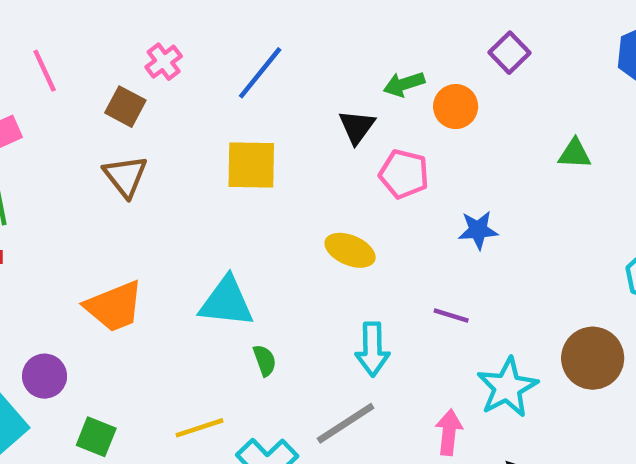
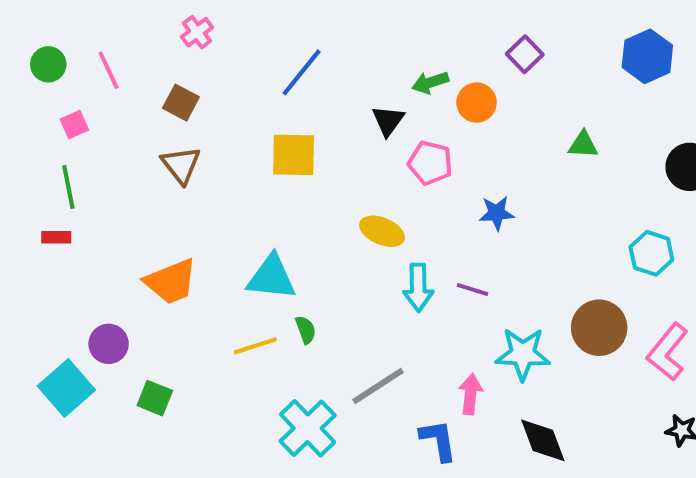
pink cross: (164, 62) -> (197, 32), moved
cyan arrow: (372, 349) -> (418, 288), moved
cyan star: (507, 387) -> (523, 354), turned 30
yellow line: (200, 428) -> (255, 346), moved

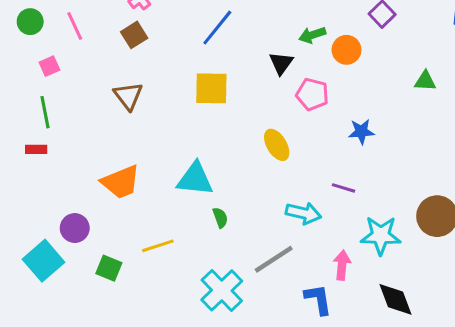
brown square: (181, 103) -> (134, 35), moved, turned 30
yellow ellipse: (382, 231) -> (277, 145), turned 36
cyan arrow: (418, 288) -> (303, 213), moved, turned -76
yellow line: (255, 346) -> (158, 246), moved

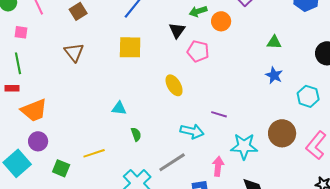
pink square: (49, 66) -> (21, 32), turned 32
blue star: (361, 131) -> (274, 75), moved, turned 30
cyan triangle: (195, 179) -> (119, 108), size x0.6
orange trapezoid: (121, 182) -> (34, 110), moved

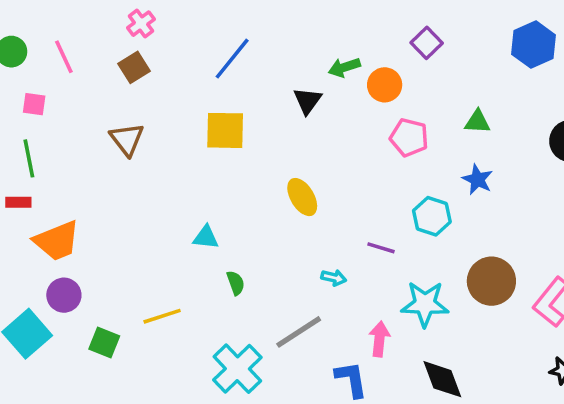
pink pentagon: (198, 51) -> (409, 137), moved
cyan hexagon: (308, 96) -> (432, 216), moved
cyan arrow: (192, 131) -> (334, 278), size x0.6

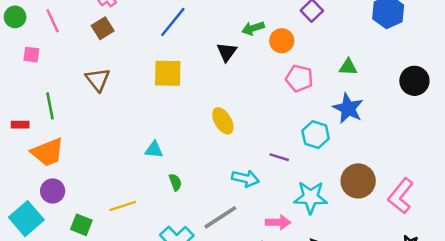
green line: (29, 158) -> (50, 106), moved
blue star: (477, 179) -> (348, 108), size x1.4
cyan arrow: (334, 278) -> (245, 178), size x1.5
pink arrow: (379, 339) -> (278, 222), turned 85

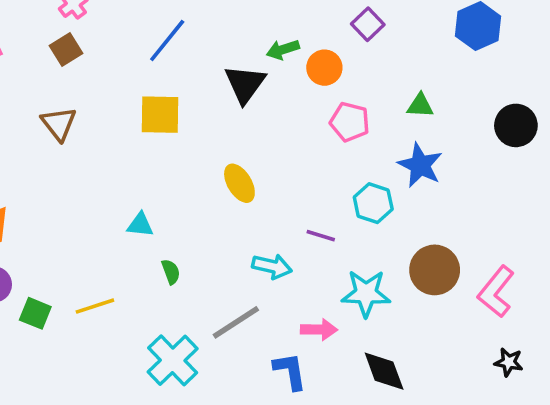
black triangle: (227, 52) -> (245, 84), size x1.4
green square: (81, 225) -> (35, 313), moved

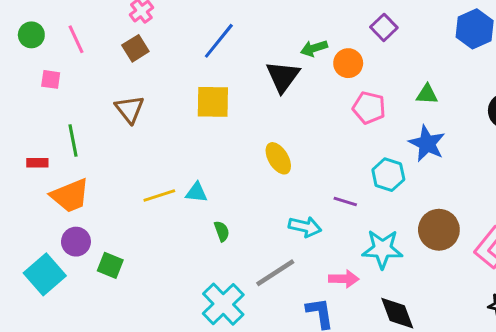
yellow line: (95, 306) -> (159, 196), moved

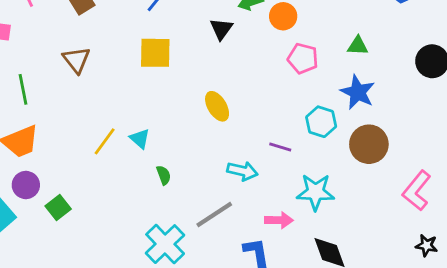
black triangle: (283, 77) -> (221, 29), size x0.7
cyan triangle: (196, 193) -> (140, 139), turned 35
yellow line: (159, 196) -> (105, 141), turned -36
brown circle: (439, 230) -> (369, 144), moved
green square: (110, 265) -> (58, 207), turned 30

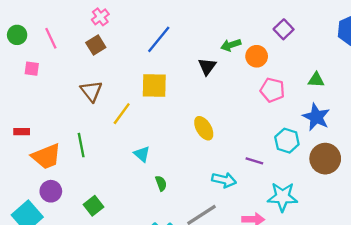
green line: (23, 89) -> (81, 145), moved
yellow line: (105, 141) -> (122, 114), moved
green square: (58, 207) -> (94, 206), moved

